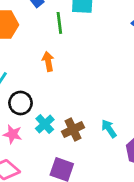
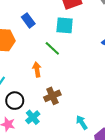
green line: (59, 23) -> (52, 48), moved, turned -42
brown cross: (73, 129) -> (52, 96), moved

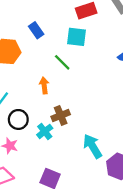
cyan cross: (33, 117) -> (45, 131), moved
cyan arrow: (82, 122) -> (93, 146), size x1.5

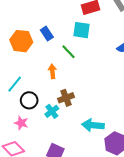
blue rectangle: (36, 30) -> (47, 34), moved
cyan arrow: (93, 146) -> (93, 125), turned -55

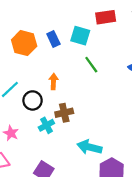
cyan square: (82, 30) -> (80, 36), moved
green line: (68, 52) -> (91, 65), moved
black circle: (29, 100) -> (33, 100), moved

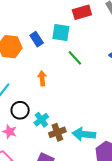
black circle: (33, 100) -> (20, 110), moved
brown cross: (64, 113) -> (57, 132), moved

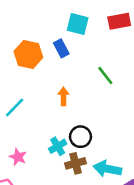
cyan square: (61, 33) -> (78, 24), moved
black circle: (20, 110) -> (80, 137), moved

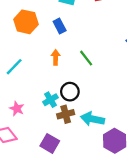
blue rectangle: (61, 48) -> (60, 26), moved
green line: (105, 76) -> (86, 58), moved

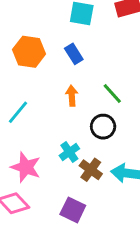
black circle: (70, 92) -> (103, 127), moved
pink star: (17, 109) -> (26, 167), size x1.5
brown cross: (66, 114) -> (91, 170), turned -35

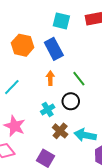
blue rectangle: (74, 54) -> (54, 49), size x1.5
cyan cross: (69, 152) -> (48, 109), moved

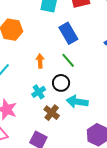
blue rectangle: (54, 49) -> (68, 33), moved
cyan arrow: (85, 135) -> (77, 102), moved

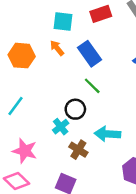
orange arrow: (40, 61) -> (57, 48), moved, turned -32
black circle: (61, 83) -> (75, 109), moved

